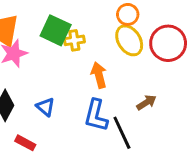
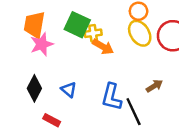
orange arrow: (99, 75) -> (103, 47), moved, turned 135

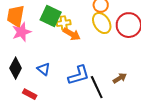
brown arrow: (154, 86) -> (120, 78), moved
blue L-shape: (112, 97) -> (79, 75), turned -120

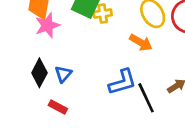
orange arrow: (72, 34) -> (141, 43), moved
blue triangle: (44, 69) -> (63, 74), moved, turned 32

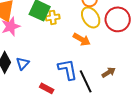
blue L-shape: (122, 82) -> (68, 69), turned -85
red rectangle: (58, 107) -> (47, 88), moved

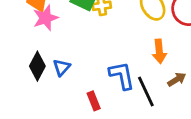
orange arrow: (82, 39) -> (159, 51), moved, turned 54
red rectangle: (47, 88) -> (94, 101), turned 40

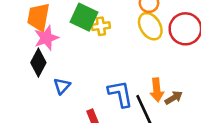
orange arrow: (159, 51) -> (157, 90), moved
black diamond: (37, 66) -> (38, 63), moved

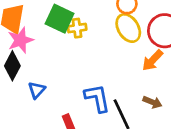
orange arrow: (157, 90) -> (152, 60), moved, turned 50
brown arrow: (174, 98) -> (152, 102), turned 54

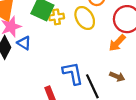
yellow ellipse: (128, 28) -> (85, 18), moved
blue triangle: (37, 90) -> (24, 43), moved, turned -40

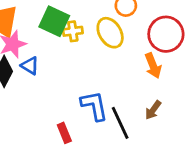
orange arrow: (117, 43) -> (153, 66), turned -66
brown arrow: (117, 77) -> (153, 110), turned 104

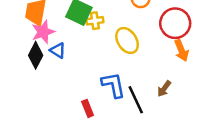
yellow ellipse: (110, 33) -> (127, 40), moved
orange arrow: (153, 66) -> (181, 50), moved

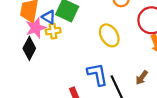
yellow cross: (95, 21) -> (53, 31), moved
blue triangle: (58, 50) -> (49, 17), moved

